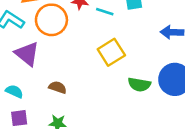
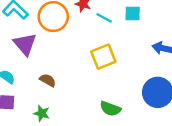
green semicircle: (139, 84) -> (110, 109), moved

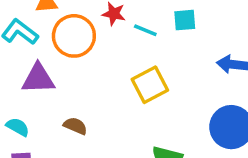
purple triangle: (25, 44) -> (38, 79), turned -45

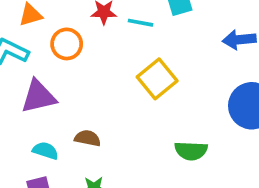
orange circle: (74, 36) -> (67, 44), size x0.7
cyan semicircle: (18, 127) -> (45, 151), moved

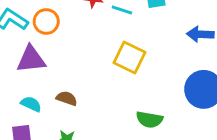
orange circle: (67, 44) -> (46, 21), moved
yellow square: (157, 79) -> (129, 58), turned -32

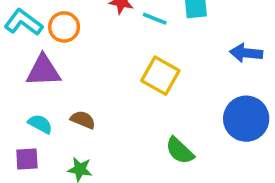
green semicircle: (149, 120) -> (180, 151), turned 30

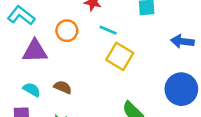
cyan line: (155, 19) -> (108, 30), moved
orange circle: (64, 27) -> (67, 31), moved

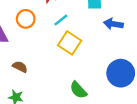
cyan line: (108, 30) -> (61, 20), turned -64
blue arrow: (182, 41) -> (113, 24), moved

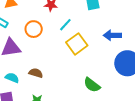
blue arrow: (113, 24) -> (112, 35), moved
yellow square: (70, 43) -> (77, 44), turned 30

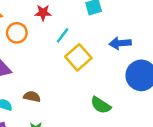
orange circle: (34, 29) -> (17, 33), moved

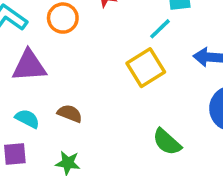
cyan line: (63, 35) -> (160, 29), moved

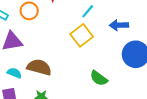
brown semicircle: (70, 113) -> (39, 67), size x1.6

